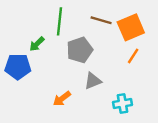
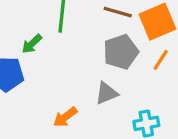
gray pentagon: (80, 50) -> (121, 52), moved

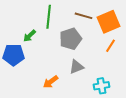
gray pentagon: (121, 52) -> (71, 39), moved

